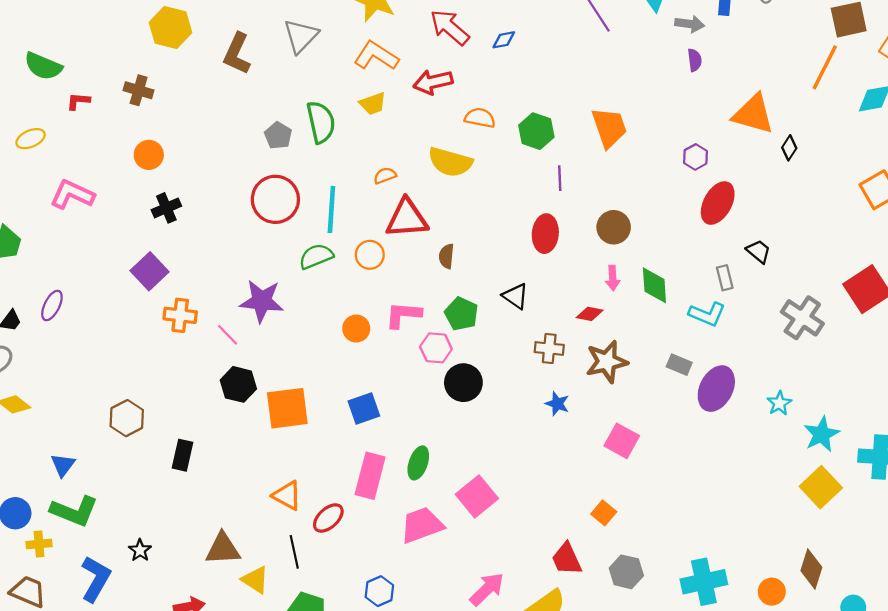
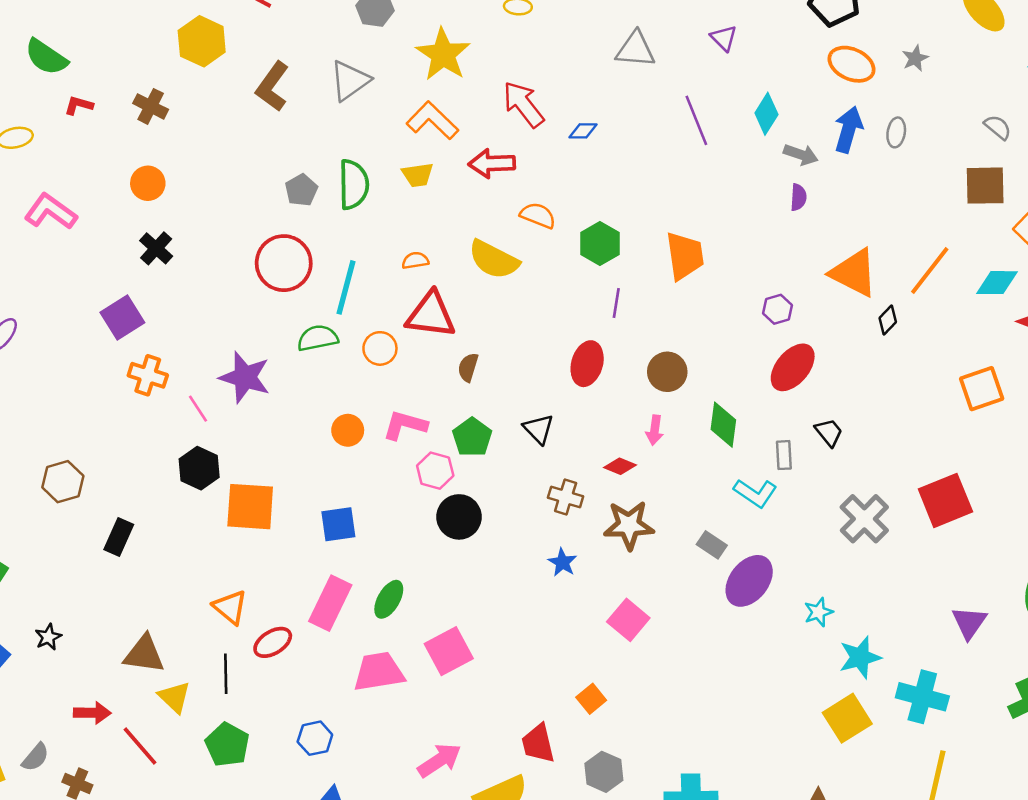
orange line: (825, 67) -> (930, 270), moved
black cross: (166, 208) -> (156, 248), turned -36
green diamond: (654, 285) -> (723, 425), moved

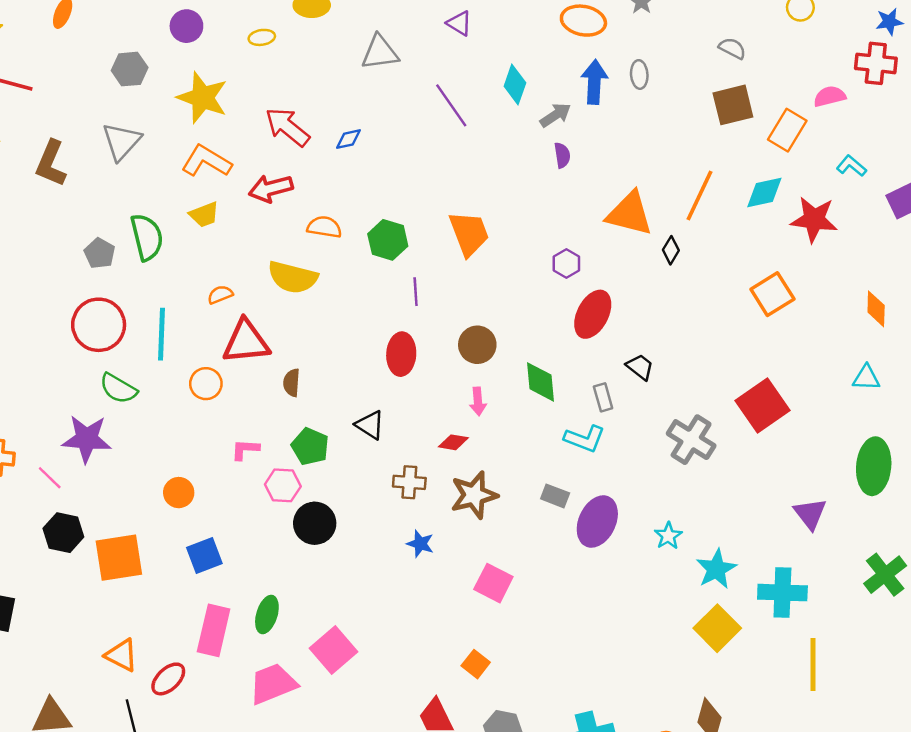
gray arrow: (801, 155) -> (555, 115), turned -40
green semicircle: (318, 338) -> (118, 389), moved, turned -126
pink L-shape: (405, 425) -> (245, 449), size x0.7
orange circle: (348, 430) -> (179, 493), moved

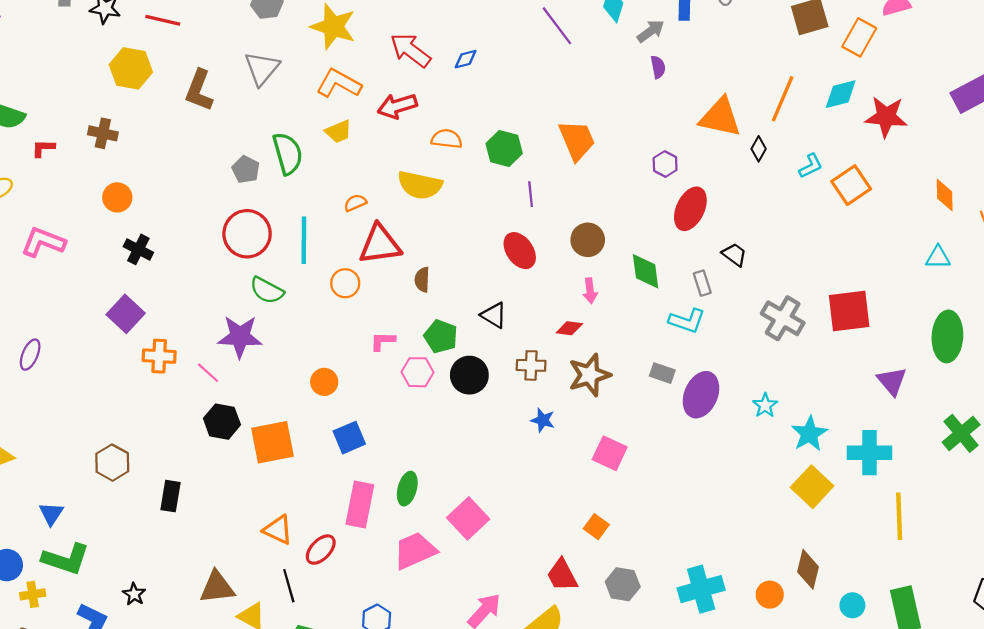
cyan L-shape: (851, 166) -> (811, 166), moved, turned 116
red ellipse: (401, 354) -> (520, 251), turned -36
red square: (763, 405) -> (849, 311), moved, turned 30
black circle: (315, 523) -> (469, 375), moved

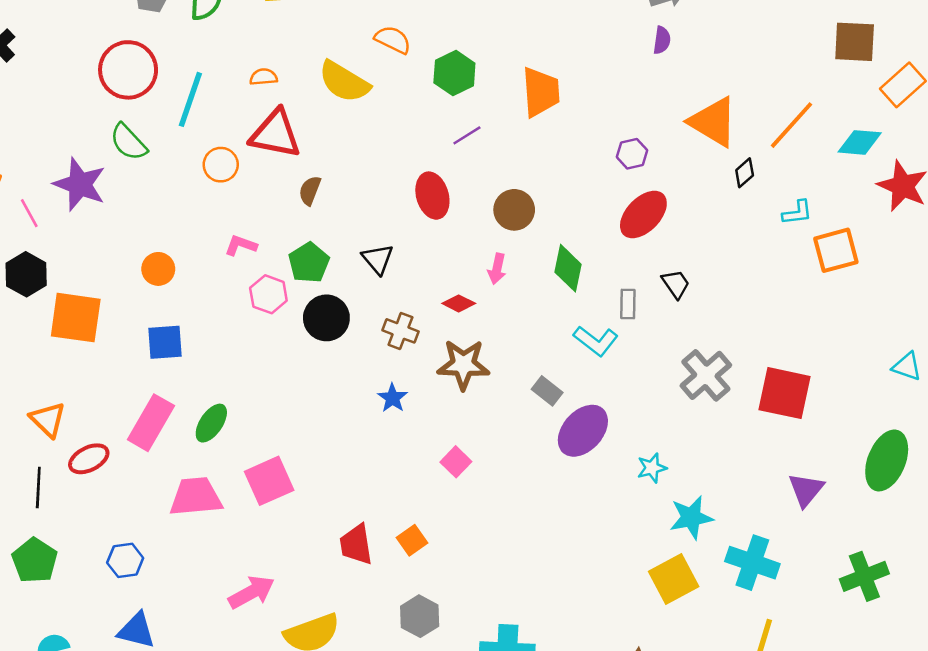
purple line: (531, 194) -> (467, 135), turned 45
pink square: (610, 453) -> (456, 462), size x0.7
red trapezoid: (562, 575) -> (356, 544), moved

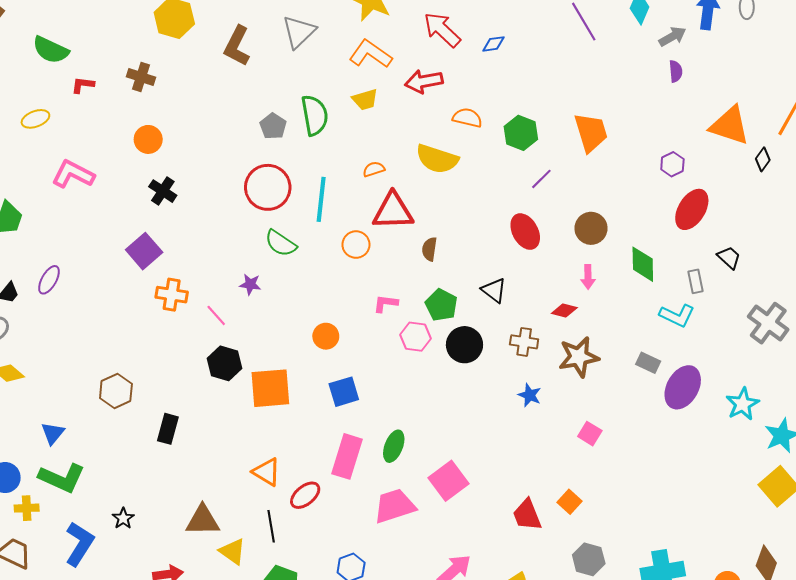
purple star: (80, 184) -> (250, 284), size x0.5
cyan star: (652, 468) -> (743, 404), size x1.4

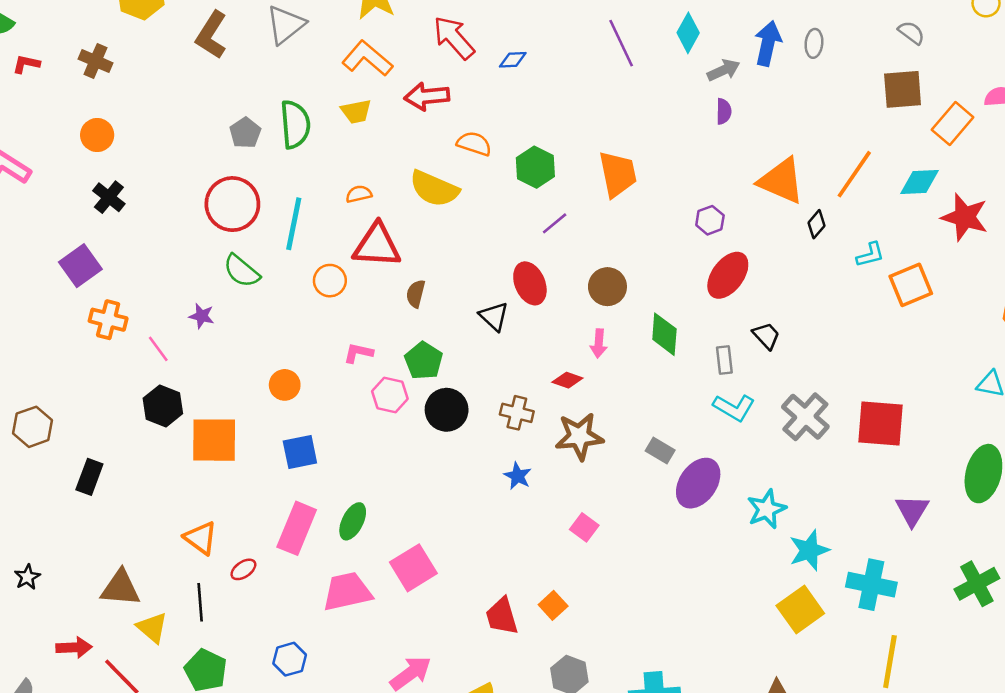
black triangle: (494, 290) -> (494, 316), moved
cyan L-shape: (677, 316) -> (734, 408), moved
red ellipse: (305, 495) -> (243, 569), size x0.7

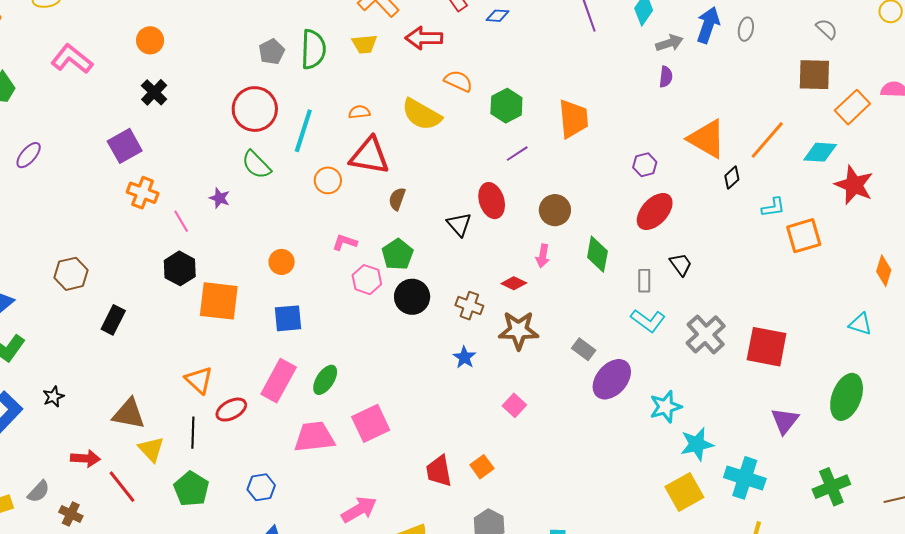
red ellipse: (243, 569) -> (231, 410), size x1.4

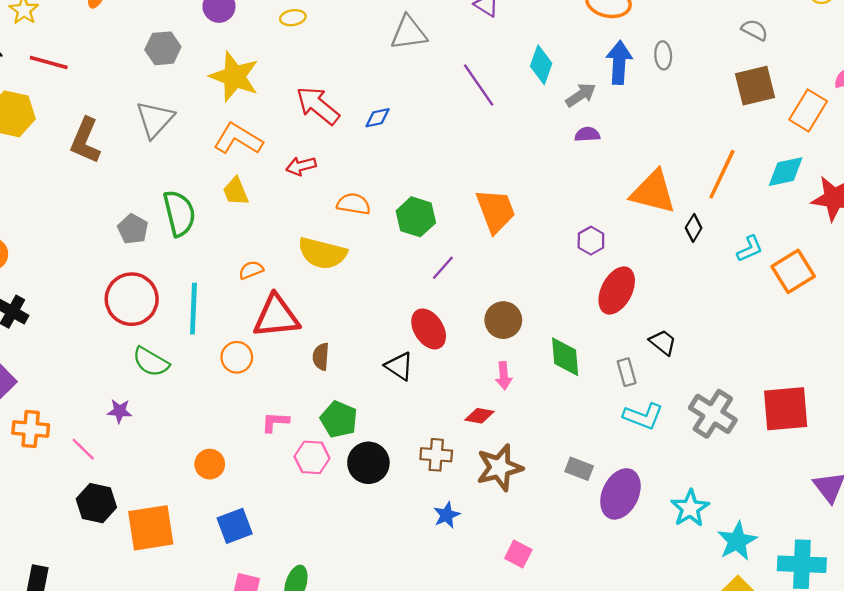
red arrow: (424, 38) -> (301, 166), size x0.7
yellow trapezoid: (364, 44) -> (236, 191), turned 88
purple semicircle: (666, 77) -> (587, 134), turned -85
blue star: (464, 357) -> (447, 515), turned 30

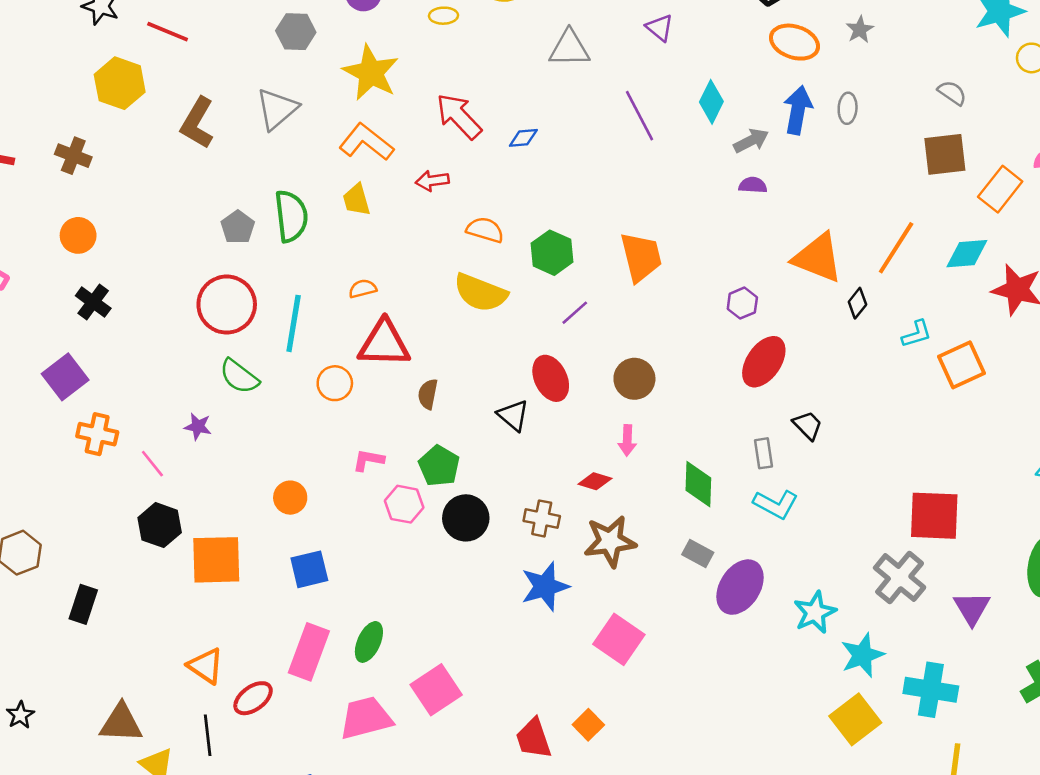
yellow semicircle: (322, 253) -> (480, 293), moved
green diamond: (565, 357) -> (698, 484), moved
gray cross: (713, 414) -> (900, 578), moved
blue star: (447, 515) -> (545, 586), size x1.6
pink square: (518, 554) -> (619, 639), size x1.6

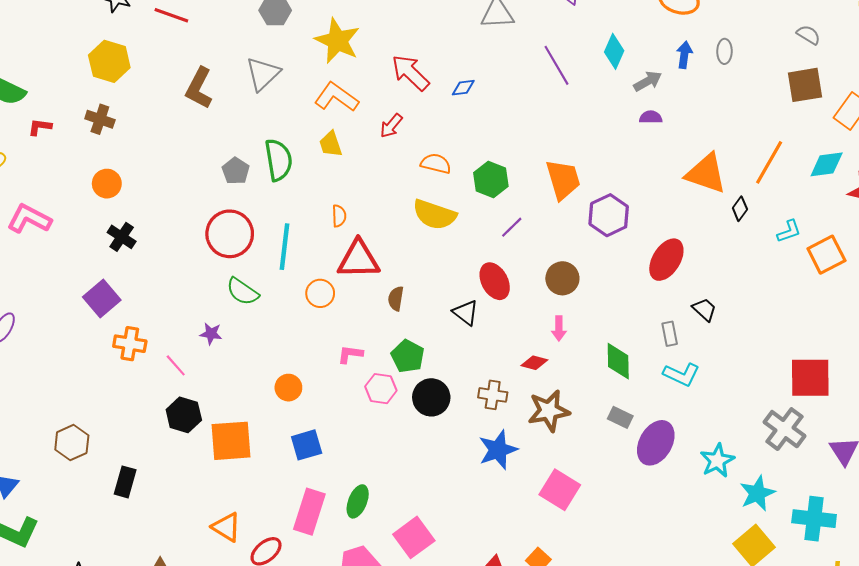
yellow hexagon: (120, 83) -> (109, 61), moved
blue arrow: (798, 110) -> (684, 55), size x0.7
red arrow: (432, 181) -> (391, 126), turned -40
orange semicircle: (363, 289) -> (339, 216), turned 105
purple hexagon: (742, 303) -> (609, 215), moved, size x1.6

